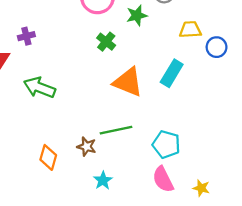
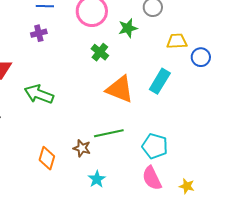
purple cross: (26, 36) -> (39, 33), moved

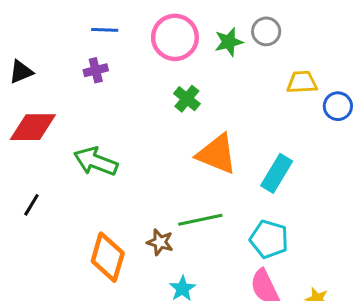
green star: (128, 28) -> (229, 42), moved
cyan rectangle: (160, 81) -> (277, 173), moved
orange diamond: (47, 158) -> (108, 257), size x1.4

